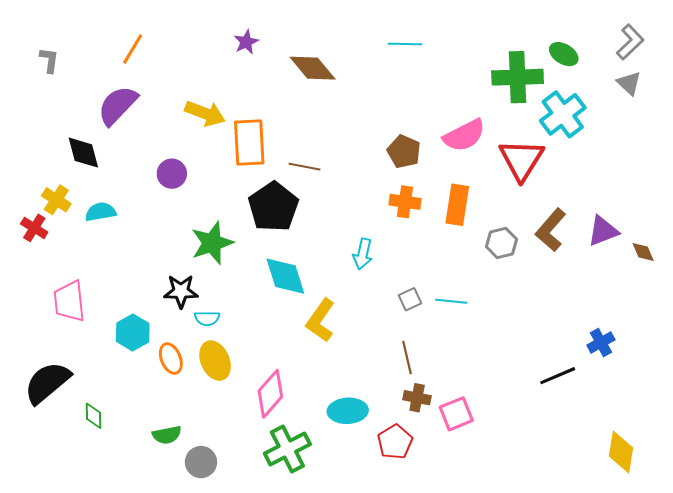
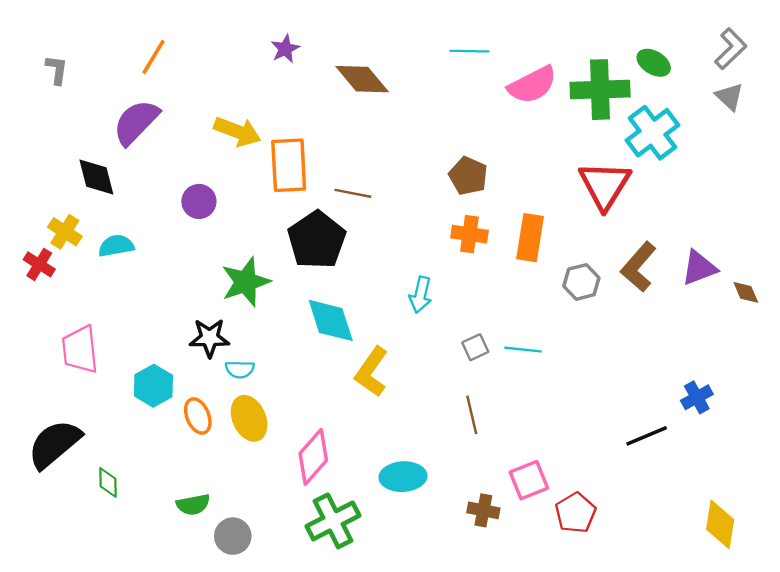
pink semicircle: (464, 135) -> (532, 85), moved
brown cross: (417, 398) -> (483, 510), moved
red pentagon: (395, 442) -> (576, 513), moved

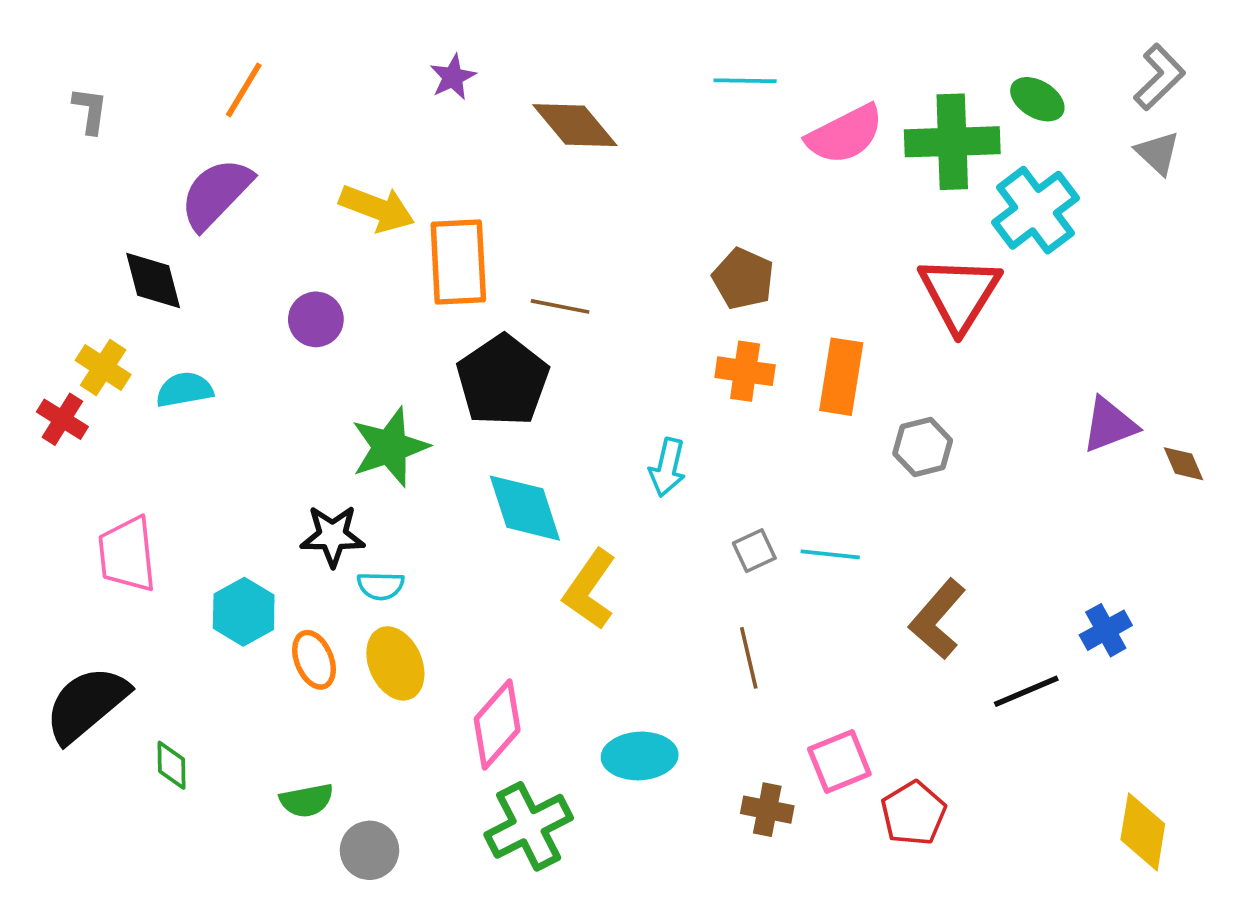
brown L-shape: (638, 267) -> (937, 619), moved

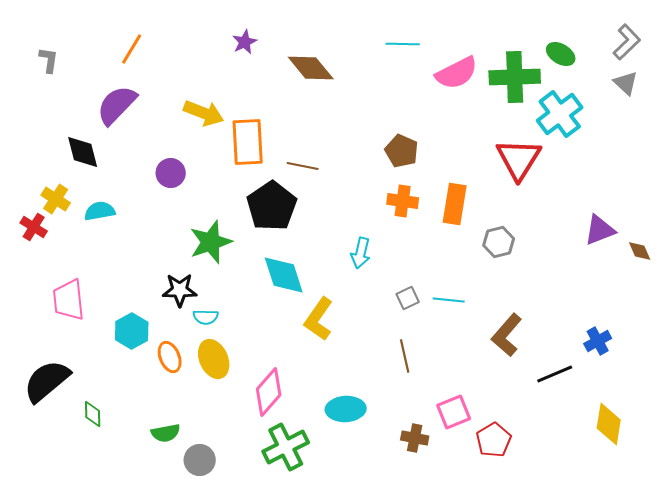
yellow diamond: (1143, 832) -> (609, 424), moved

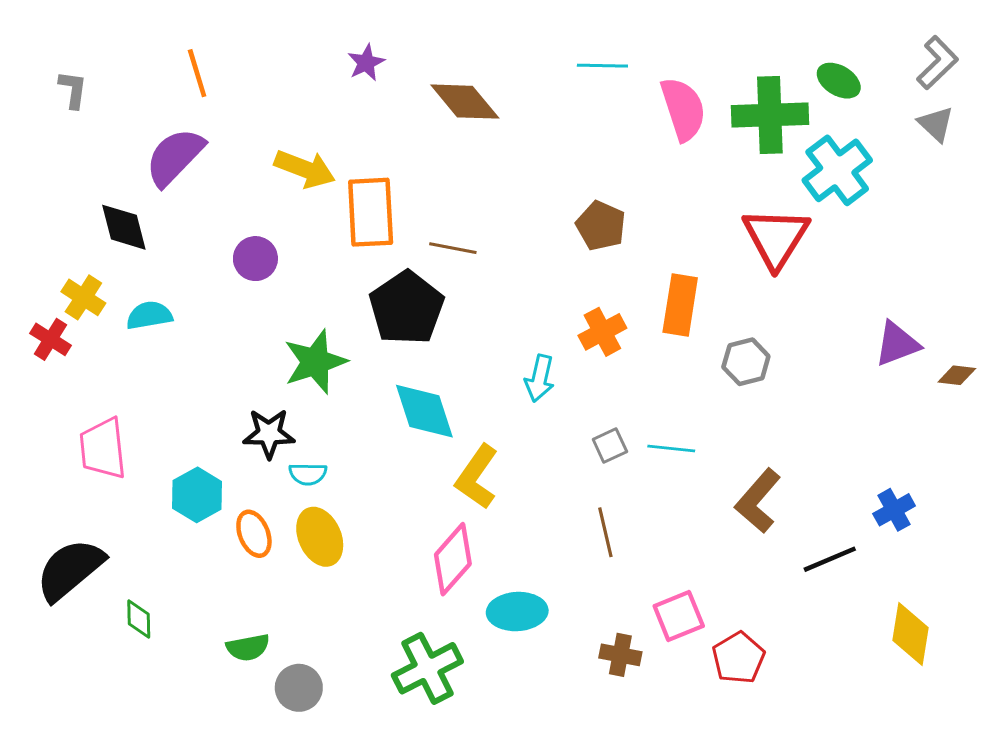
orange line: (132, 49) -> (197, 73), turned -48
pink semicircle: (457, 73) -> (683, 109), turned -81
orange cross: (403, 201) -> (602, 332), moved, turned -36
brown diamond: (640, 251) -> (957, 375), turned -60
pink diamond: (269, 392) -> (453, 559), moved

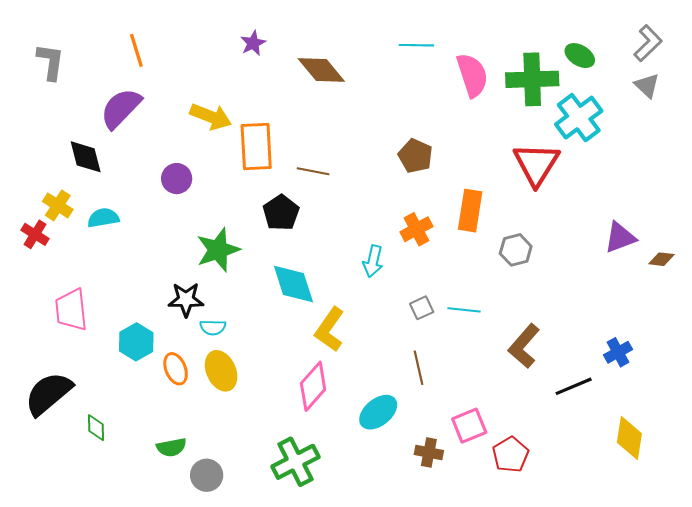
gray L-shape: (73, 90) -> (51, 62), size x1.4
black pentagon: (406, 308) -> (281, 213), size x0.7
cyan ellipse: (517, 612) -> (378, 412), moved, turned -36

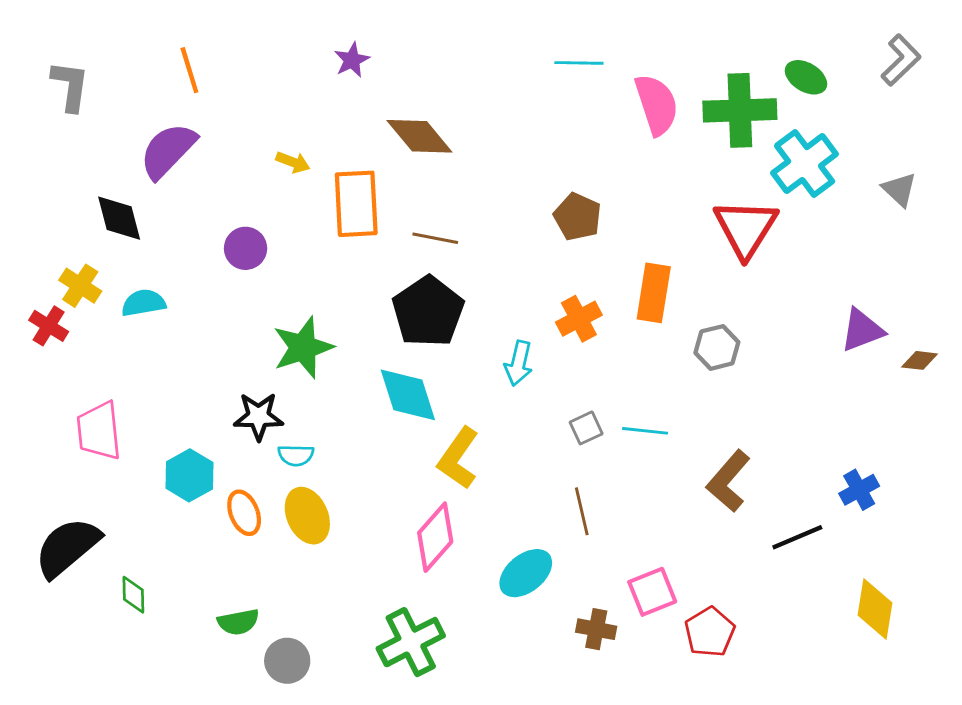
brown diamond: (321, 70) -> (419, 136), moved
gray triangle: (647, 86) -> (899, 189), moved
yellow arrow: (211, 117) -> (293, 162), size x0.6
black pentagon: (281, 213) -> (428, 312), moved, size x1.4

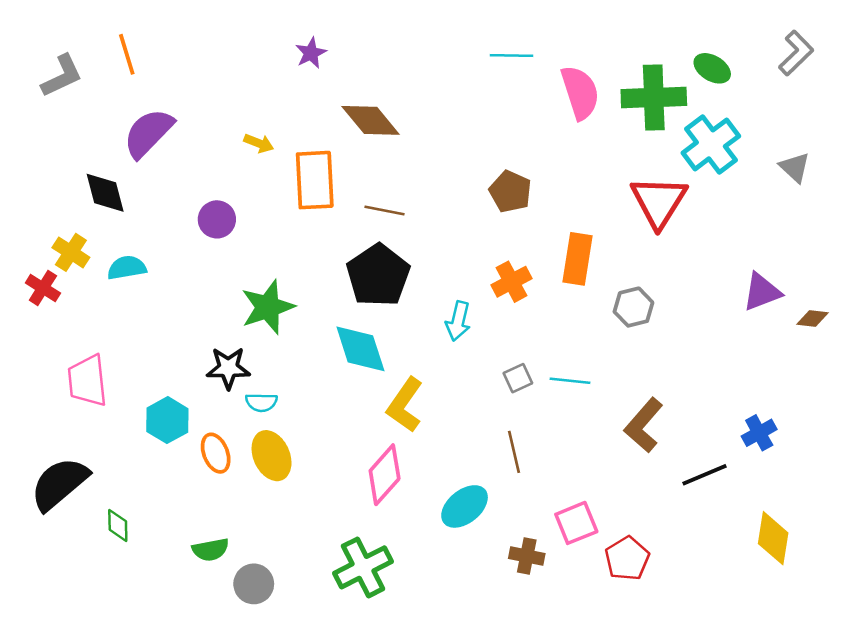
orange line: (189, 70) -> (127, 54), moved
gray L-shape: (70, 86) -> (62, 76), turned 57

